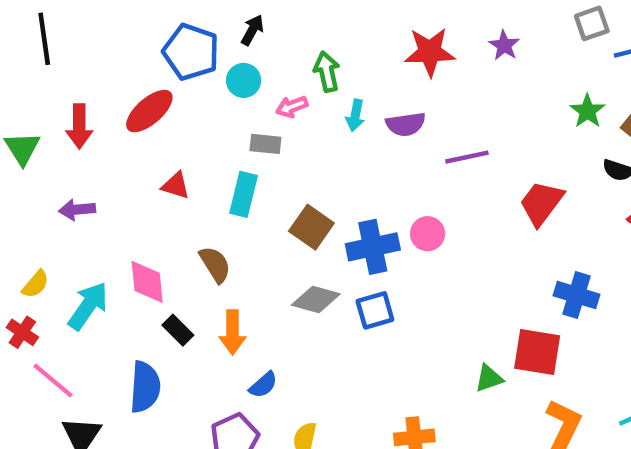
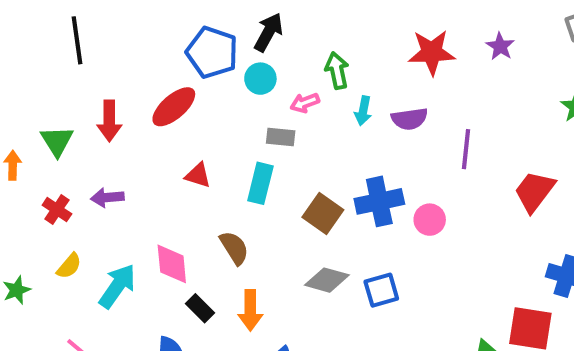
black arrow: (252, 30) -> (268, 32), size x1.4
purple line: (467, 157) -> (466, 149), turned -72
blue cross: (373, 247) -> (379, 201), moved
red cross: (22, 332) -> (57, 210), moved

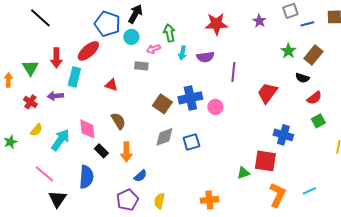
black line: (77, 40) -> (40, 18), turned -40
purple star: (500, 46) -> (259, 21), moved
red triangle: (198, 175) -> (111, 85), moved
cyan rectangle: (260, 183) -> (74, 77), moved
gray diamond: (327, 280) -> (164, 137), turned -35

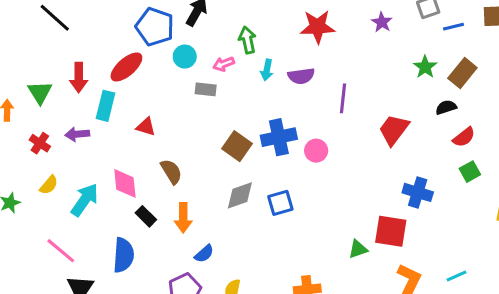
cyan circle: (131, 37) -> (185, 57), moved
black semicircle: (302, 78) -> (446, 107), turned 144
red triangle: (111, 85) -> (146, 127), moved

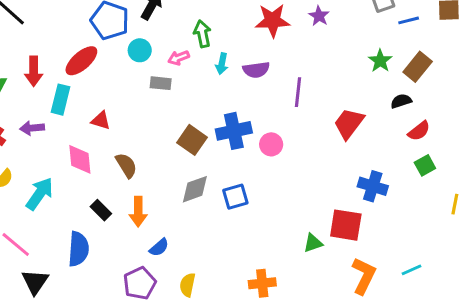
purple star: (382, 22) -> (319, 16), moved
pink diamond: (125, 183) -> (80, 159), moved

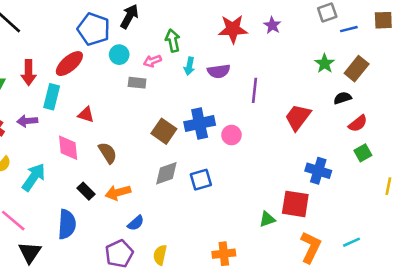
orange arrow: (138, 212) -> (118, 192), turned 75

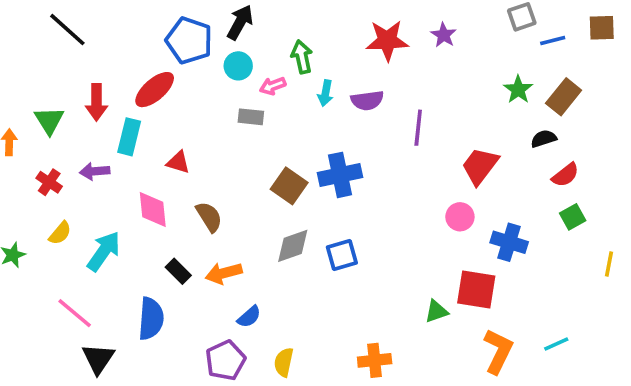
cyan circle: (119, 55) -> (238, 66), moved
pink circle: (231, 135) -> (460, 217), moved

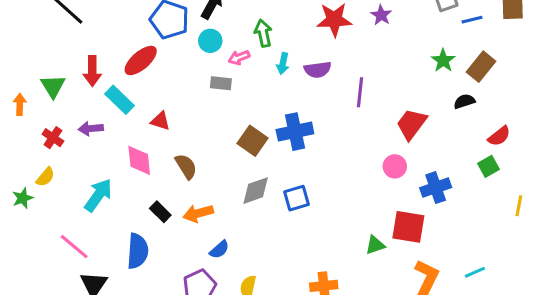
cyan rectangle: (129, 137) -> (119, 100), turned -60
red semicircle: (565, 175) -> (499, 136), moved
yellow semicircle: (60, 233) -> (45, 177), moved
blue cross: (509, 242) -> (436, 188), turned -36

